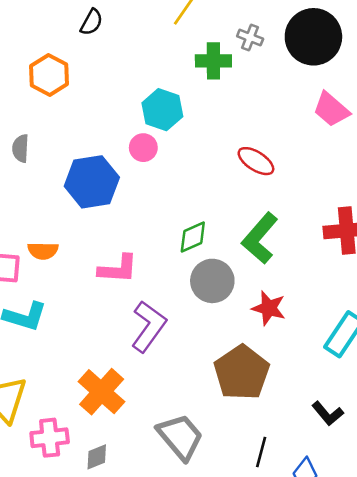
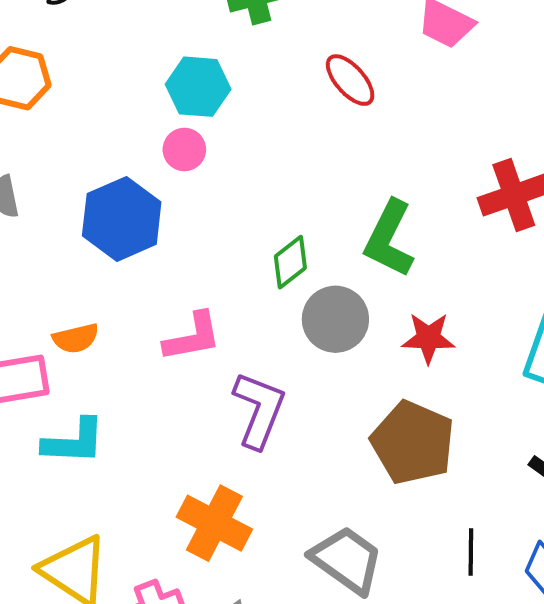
red ellipse: (256, 161) -> (350, 80), moved, turned 30

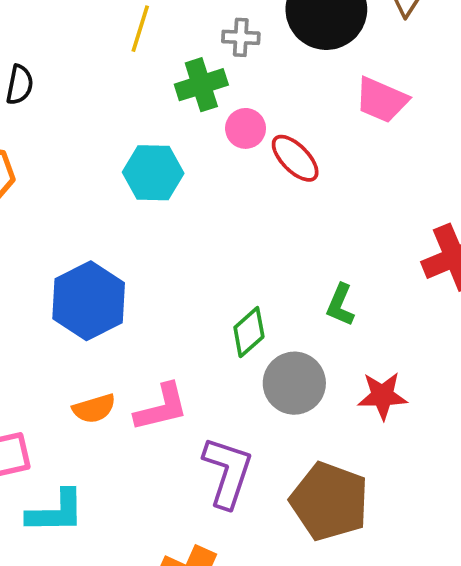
pink circle: (184, 149) -> (246, 128), moved
green L-shape: (389, 239) -> (340, 305), size x0.6
orange semicircle: (76, 338) -> (94, 409), moved
brown pentagon: (413, 443) -> (329, 501), moved

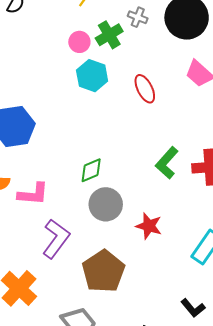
green cross: (201, 85) -> (109, 35), turned -32
pink circle: (246, 128) -> (79, 42), moved
cyan hexagon: (153, 173) -> (92, 76), moved
green L-shape: (340, 305) -> (167, 163), moved, size x1.4

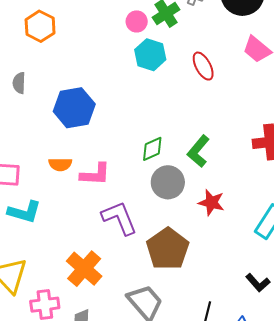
green L-shape: (167, 163) -> (198, 151), moved
purple L-shape: (56, 239) -> (119, 218), turned -57

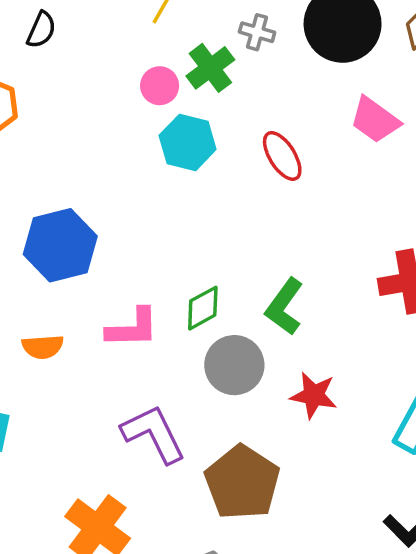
pink L-shape: (95, 174) -> (132, 328), moved

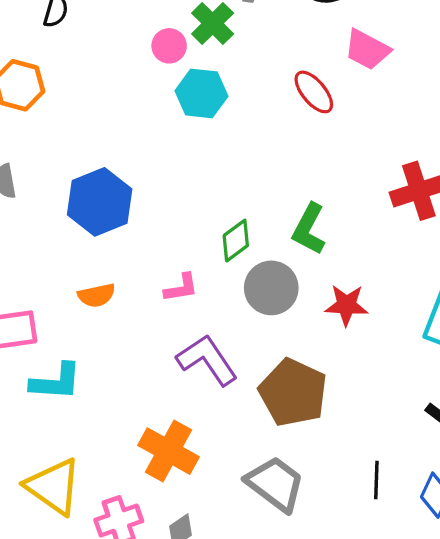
red ellipse: (282, 156) -> (314, 92), moved
pink L-shape: (132, 328) -> (181, 288), moved, size x0.7

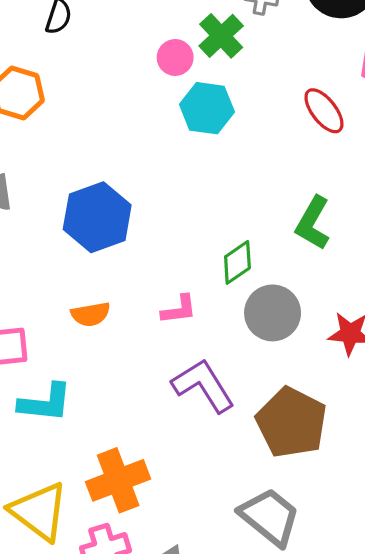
green L-shape: (309, 229) -> (313, 223), moved
orange cross: (169, 451) -> (118, 480), moved, turned 38

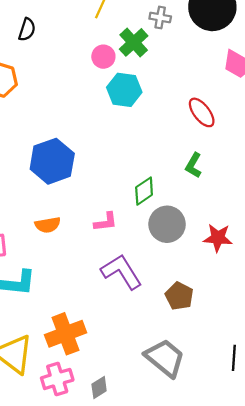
red ellipse: (324, 111) -> (202, 112), moved
green L-shape: (313, 223) -> (194, 165), size x0.7
brown pentagon: (291, 422) -> (179, 296), size x0.6

